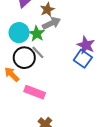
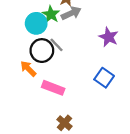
green star: (37, 34) -> (51, 14), moved
blue square: (83, 59) -> (104, 78), moved

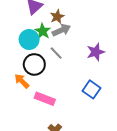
purple star: (109, 37) -> (96, 52), turned 30
gray line: (57, 45) -> (56, 53), moved

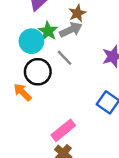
brown star: (57, 17) -> (77, 13), moved
pink rectangle: (45, 99) -> (63, 130), moved, turned -60

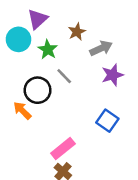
gray arrow: (71, 30) -> (101, 48), moved
cyan circle: (31, 41) -> (18, 39), moved

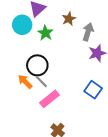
gray arrow: (101, 48) -> (88, 32), turned -48
gray line: (64, 76) -> (41, 82), moved
pink rectangle: (63, 149) -> (49, 99), moved

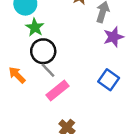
green star: (45, 33) -> (35, 27), moved
orange arrow: (25, 82) -> (17, 75), moved

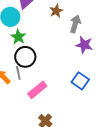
purple star: (113, 37) -> (84, 45), turned 30
gray line: (48, 70) -> (18, 73), moved, turned 32

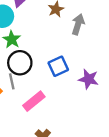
purple star: (84, 45) -> (89, 79), moved
blue square: (80, 81) -> (58, 66), moved, turned 30

